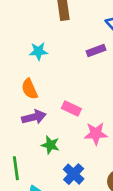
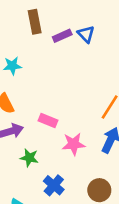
purple rectangle: (96, 50) -> (62, 36), moved

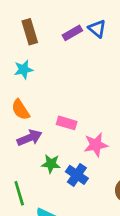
brown rectangle: (35, 22) -> (30, 32), moved
blue cross: (54, 185) -> (77, 175), moved

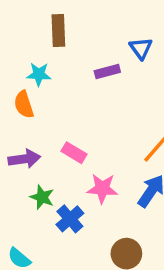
purple rectangle: (72, 33) -> (107, 72), moved
orange semicircle: (20, 110) -> (24, 104), moved

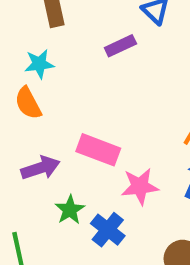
pink rectangle: (74, 153) -> (98, 150), size x1.4
green star: (42, 197) -> (70, 210), turned 30

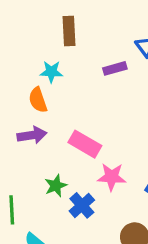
purple arrow: (40, 168) -> (32, 135), moved

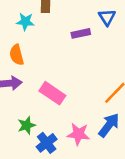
cyan star: (51, 72) -> (25, 22), moved
pink star: (112, 177) -> (78, 134), moved

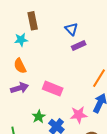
blue triangle: (107, 17) -> (71, 29), moved
purple rectangle: (81, 33) -> (79, 46), moved

